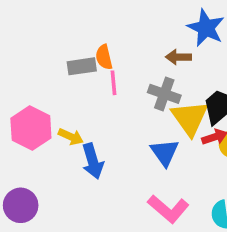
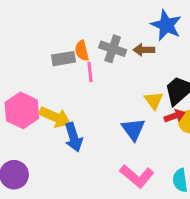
gray cross: (164, 94) -> (113, 49), moved
yellow triangle: (190, 118) -> (154, 100), size x0.6
yellow arrow: (71, 137) -> (55, 117), size x1.5

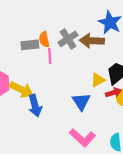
gray cross: (113, 49) -> (68, 39), turned 36
brown arrow: (144, 50) -> (92, 41), size x1.5
yellow triangle: (154, 100) -> (98, 80), turned 35

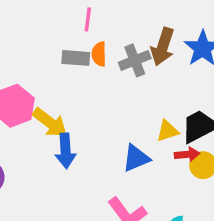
brown arrow: (92, 41) -> (163, 47), moved, turned -85
pink line: (50, 56) -> (88, 19), moved
blue triangle: (81, 102) -> (136, 158), turned 30

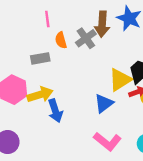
gray rectangle: (76, 58) -> (40, 58), moved
yellow arrow: (50, 123) -> (40, 95), turned -40
yellow triangle: (167, 131) -> (120, 80), size x1.5

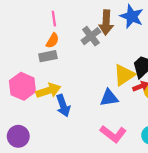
orange semicircle: (61, 40) -> (53, 41), moved, turned -133
blue triangle: (104, 103) -> (109, 98), turned 30

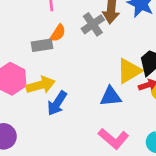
orange semicircle: (53, 41) -> (58, 33), moved
blue arrow: (63, 106) -> (57, 103), turned 50

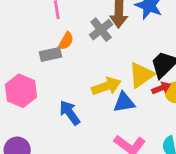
yellow arrow: (41, 85) -> (106, 86), moved
blue arrow: (57, 103) -> (70, 113), turned 115

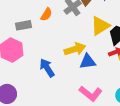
gray rectangle: (50, 54) -> (24, 25), moved
yellow triangle: (141, 75) -> (100, 26), moved

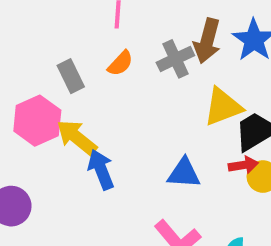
gray rectangle: (24, 25) -> (71, 76), turned 63
yellow arrow: (75, 49) -> (77, 137), moved, turned -135

